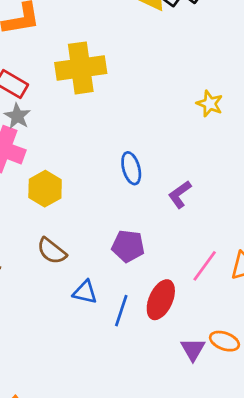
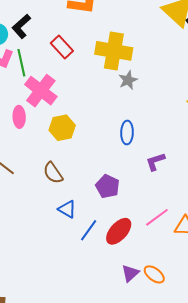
gray star: (17, 116) -> (128, 80), moved

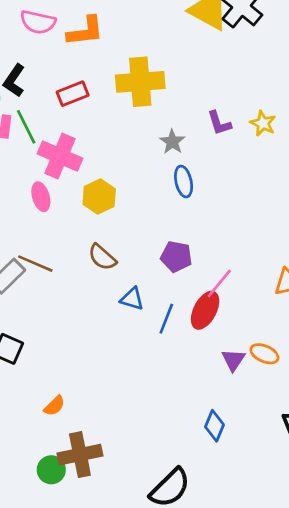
red rectangle: (62, 47) -> (73, 94), turned -55
gray star: (128, 80) -> (172, 142), moved
purple L-shape: (155, 162) -> (219, 123), moved, turned -75
pink line: (157, 217) -> (219, 283), moved

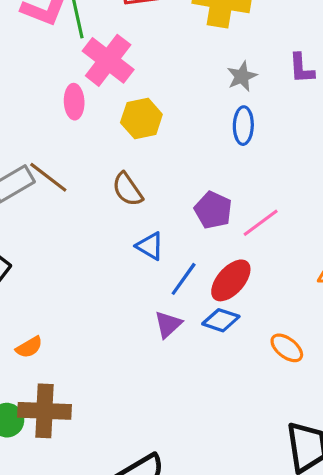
pink line: (219, 283) -> (261, 223), moved
purple triangle: (233, 360) -> (168, 324), moved
blue diamond: (214, 426) -> (221, 320), moved, turned 72

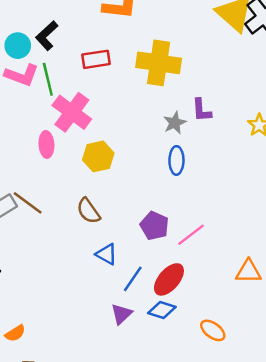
purple L-shape: (301, 68) -> (202, 110), moved

